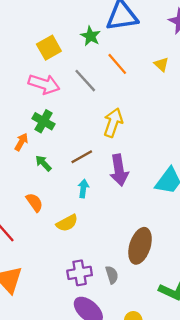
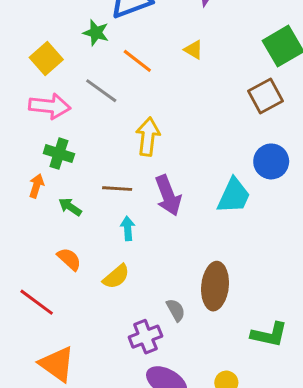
brown line: (82, 157) -> (117, 189), turned 45
gray semicircle: (112, 275) -> (176, 310), moved

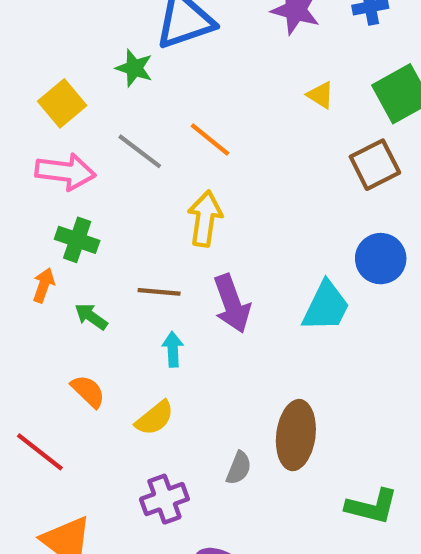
yellow triangle: (194, 50) -> (320, 95), moved
orange line: (137, 61) -> (210, 139), moved
gray semicircle: (176, 310) -> (239, 468), turned 50
purple cross: (145, 337) -> (164, 499), moved

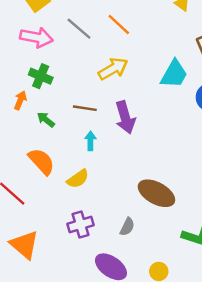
yellow arrow: (205, 219) -> (113, 69), turned 48
cyan trapezoid: (326, 306) -> (174, 74), moved
orange semicircle: (88, 391) -> (41, 161), size x1.4
brown ellipse: (296, 435) -> (156, 193), turned -72
gray semicircle: (239, 468) -> (127, 227), moved

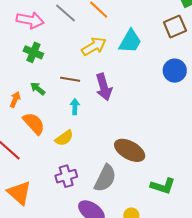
cyan trapezoid: (174, 74) -> (130, 41), moved
orange arrow: (20, 100) -> (15, 99), moved
gray semicircle: (127, 227) -> (105, 178), size x1.8

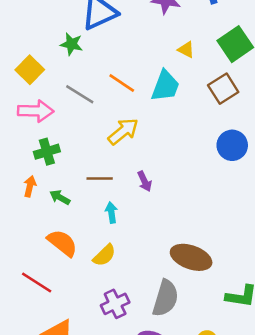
cyan trapezoid: (130, 41) -> (165, 86), moved
green cross: (33, 52) -> (47, 152), turned -30
purple arrow: (104, 87) -> (145, 181), size x0.6
orange arrow: (15, 99) -> (30, 186), moved

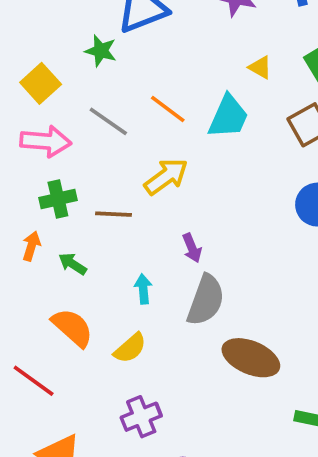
brown line: (100, 178) -> (113, 214), moved
gray semicircle: (166, 298) -> (206, 300), moved

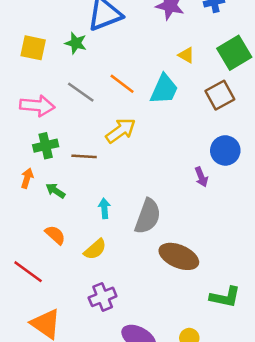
yellow square: (41, 83) -> (33, 48), moved, turned -36
purple arrow: (192, 248) -> (201, 177), moved
orange semicircle: (72, 328) -> (55, 235), size x0.7

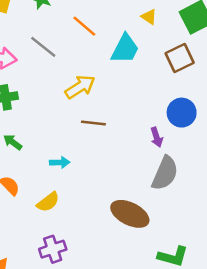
orange line: (122, 84) -> (84, 26), moved
brown line: (84, 156) -> (93, 123), moved
cyan arrow: (104, 208) -> (60, 162), turned 90
gray semicircle: (148, 216) -> (165, 173), moved

